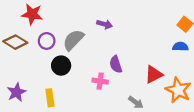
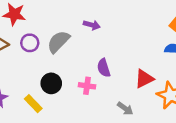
black circle: (61, 66) -> (51, 83), moved
yellow rectangle: (50, 98) -> (33, 104), turned -36

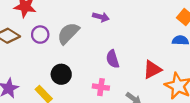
pink cross: (87, 86) -> (101, 87), moved

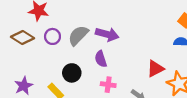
purple arrow: (101, 17) -> (107, 34), moved, size x1.5
purple semicircle: (113, 59) -> (101, 59), moved

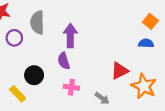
purple arrow: (107, 34) -> (70, 36), turned -105
gray semicircle: (78, 35) -> (37, 22), moved, turned -45

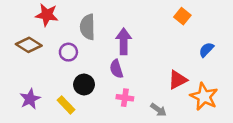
orange square: (150, 21) -> (182, 16), moved
purple circle: (14, 38) -> (68, 52), moved
blue semicircle: (146, 43) -> (206, 50), turned -48

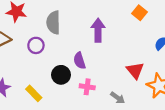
purple arrow: (124, 41) -> (98, 30), moved
red triangle: (178, 80) -> (135, 70), turned -42
black circle: (84, 85) -> (61, 75), moved

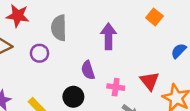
black circle: (61, 75) -> (73, 97), moved
pink cross: (87, 87) -> (116, 87), moved

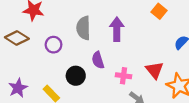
gray semicircle: (59, 28) -> (83, 28), moved
black circle: (73, 97) -> (76, 76), moved

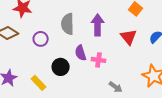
red triangle: (155, 70) -> (129, 37), moved
pink cross: (123, 76) -> (99, 60), moved

